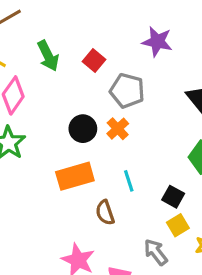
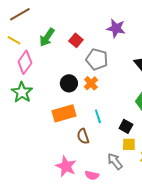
green arrow: (48, 56) -> (47, 37), turned 60
yellow square: (178, 225) -> (129, 144), turned 32

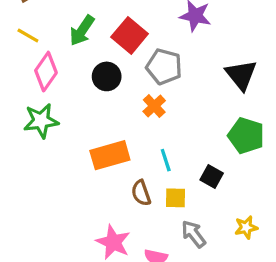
red square: (76, 40) -> (130, 35), size x1.5
black circle: (69, 83) -> (107, 76), moved
green star: (22, 92) -> (41, 121), turned 30
yellow square: (129, 144) -> (176, 198), moved

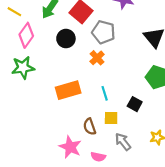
brown semicircle: (141, 193) -> (90, 127), moved

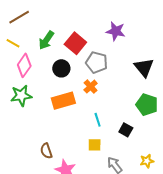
orange rectangle: (68, 90) -> (63, 101), moved
yellow square: (111, 118) -> (95, 145), moved
brown semicircle: (90, 127) -> (46, 151), moved

